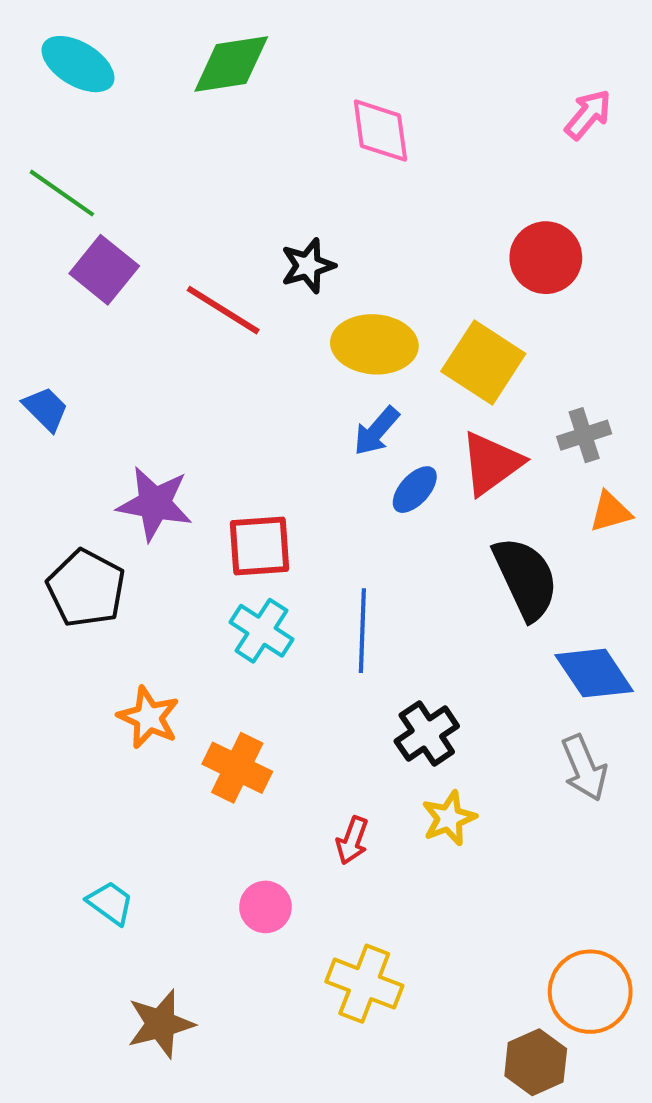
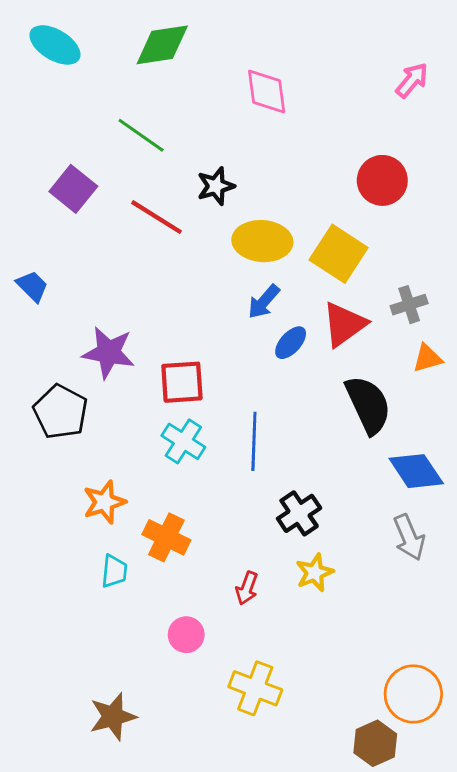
green line: (62, 193) -> (141, 135), moved
orange star: (149, 717) -> (104, 502), turned 30
cyan trapezoid: (110, 903) -> (114, 571), moved, turned 60

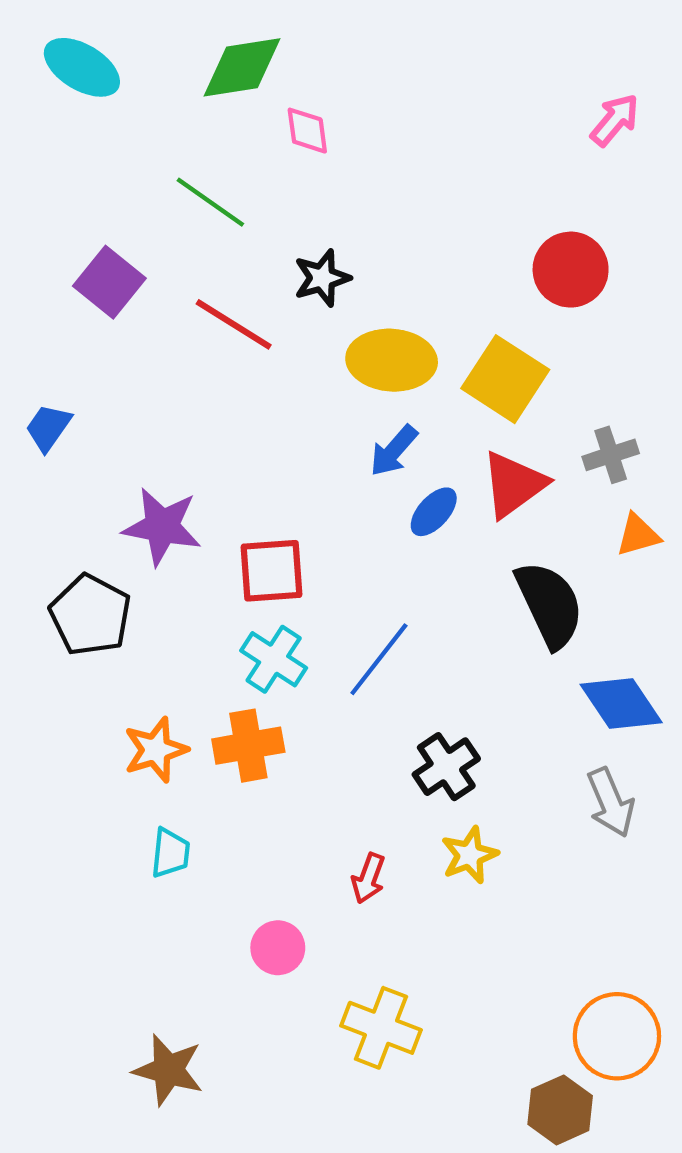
pink diamond: (267, 92) -> (307, 131), moved, size x0.7
blue trapezoid: (32, 286) -> (48, 428), turned -100
blue line: (254, 441) -> (379, 659), turned 36
orange cross: (166, 537) -> (248, 746), moved, turned -36
brown star: (113, 717) -> (168, 1070), turned 30

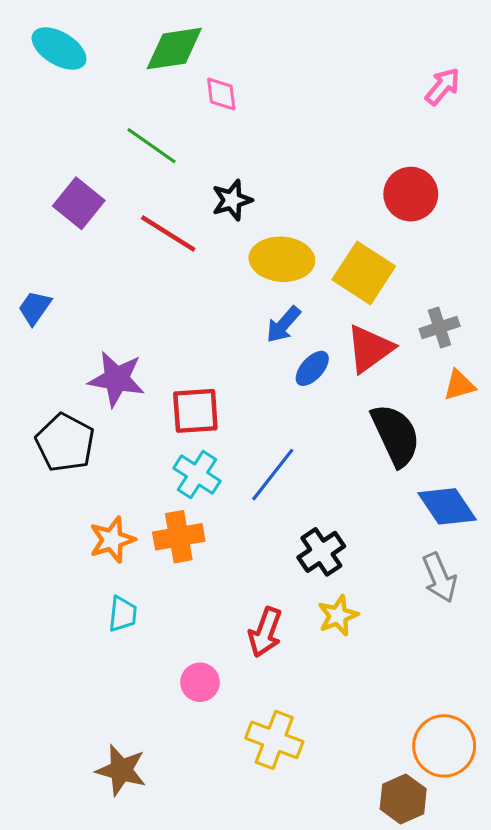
red arrow: (368, 878) -> (265, 632), size x1.4

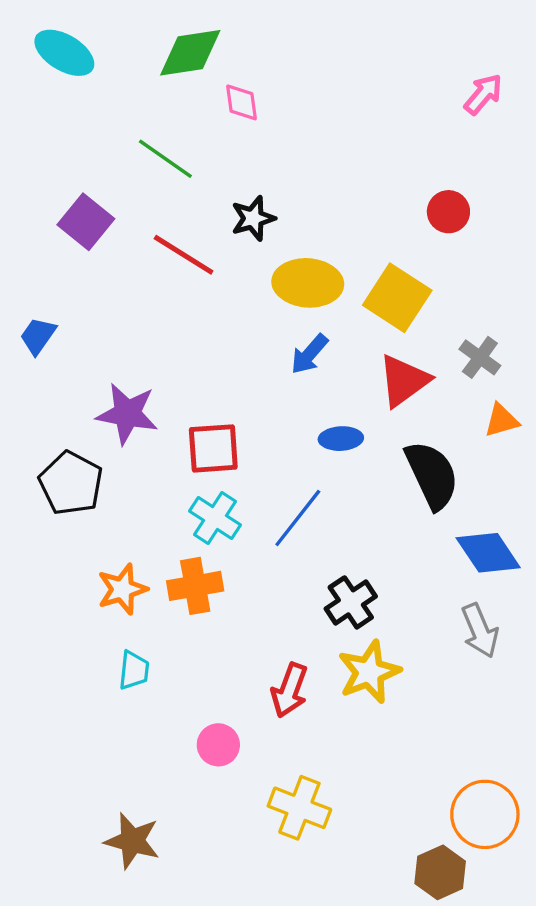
red circle: (411, 194) -> (448, 212), size x0.7
gray cross: (440, 327) -> (480, 357), turned -36
blue ellipse: (312, 368) -> (341, 439), moved, turned 45
yellow star: (338, 616) -> (369, 672), size x1.4

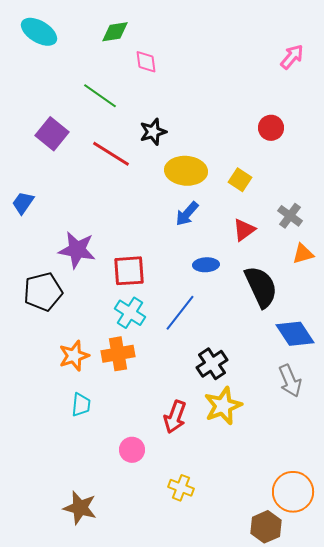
green diamond: (190, 53) -> (115, 32), size x0.7
yellow square: (397, 298) -> (240, 180), size x0.6
red triangle: (404, 381) -> (244, 230), size x0.7
black pentagon: (71, 483) -> (43, 292), turned 30
yellow cross: (299, 808) -> (181, 488), size x0.7

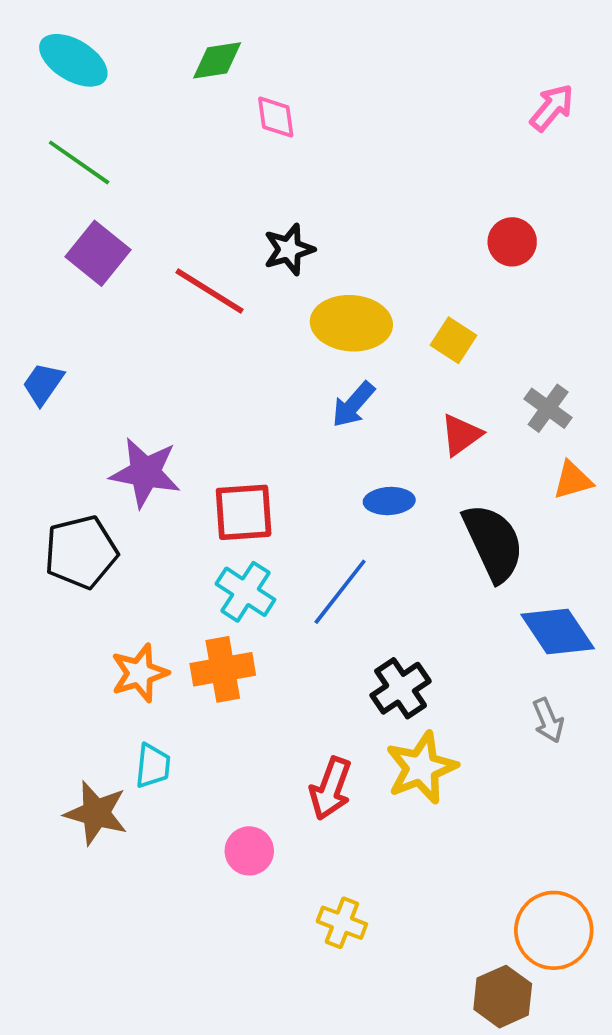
green line: (100, 96) -> (79, 162), moved
gray arrow: (290, 381) -> (548, 720), size x0.7
brown star: (80, 508) -> (96, 813), moved

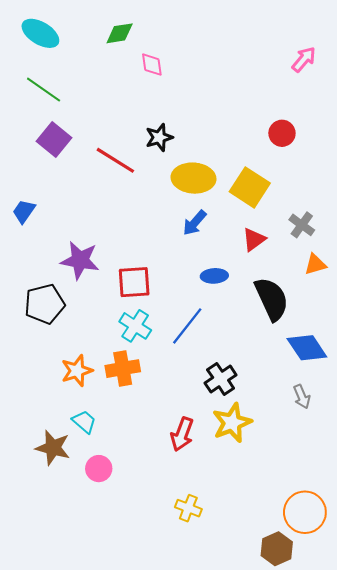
yellow square: (454, 340) -> (250, 187), size x1.6
cyan trapezoid: (153, 766) -> (84, 422), turned -55
pink circle: (249, 851) -> (99, 469), moved

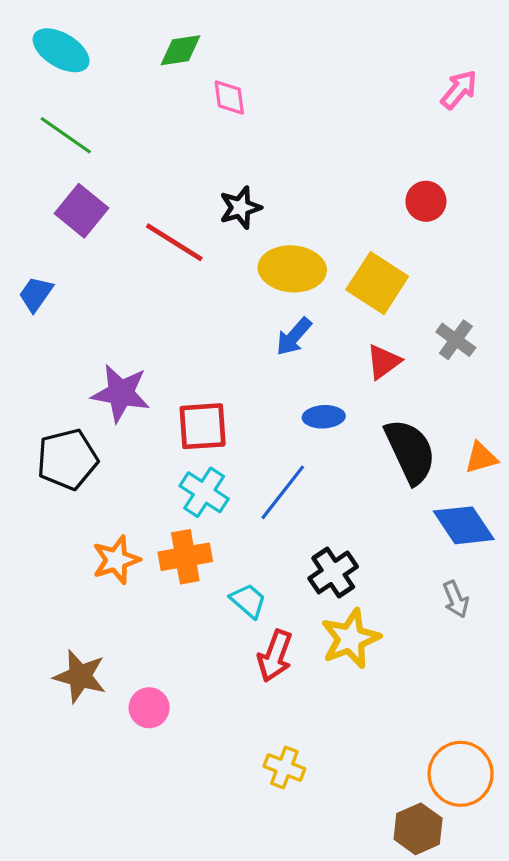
blue trapezoid: (24, 211) -> (36, 294), moved
orange triangle: (315, 264) -> (481, 458), moved
cyan trapezoid: (84, 422) -> (248, 601), moved

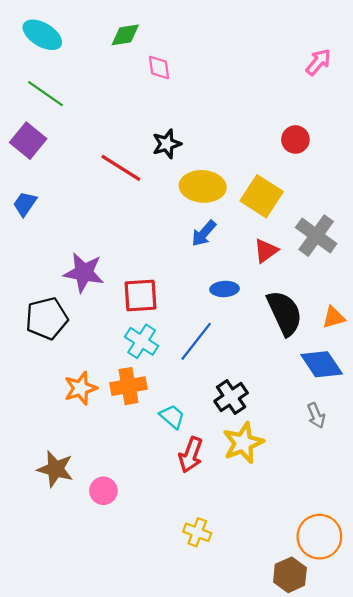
purple square: (81, 211) -> (28, 141), moved
gray cross: (456, 340) -> (316, 236), size x1.5

